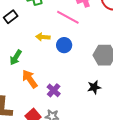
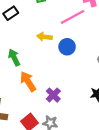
pink line: (68, 17) -> (73, 17), turned -60
green arrow: (16, 57) -> (14, 57), turned 119

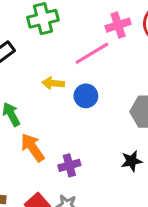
purple cross: (53, 95) -> (69, 165), turned 32

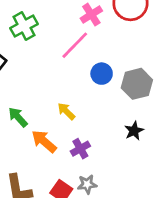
yellow arrow: (53, 83) -> (66, 111), moved, turned 54
blue circle: (86, 96) -> (102, 74), moved

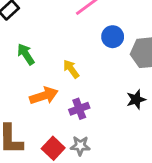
green arrow: (18, 117) -> (26, 54), moved
orange arrow: (44, 141) -> (44, 96), turned 112

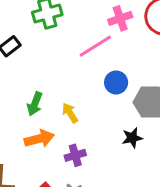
green arrow: (26, 54) -> (35, 104), moved, turned -130
black star: (136, 99) -> (132, 138), moved

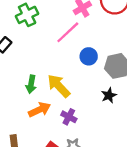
yellow arrow: (70, 113) -> (59, 86), size x1.6
purple cross: (75, 155) -> (69, 117), turned -35

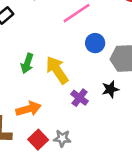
orange arrow: (39, 110) -> (28, 109), moved
purple cross: (69, 117) -> (80, 98), moved

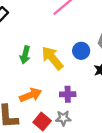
blue circle: (95, 43) -> (81, 51), moved
purple cross: (80, 98) -> (68, 94), moved, turned -32

